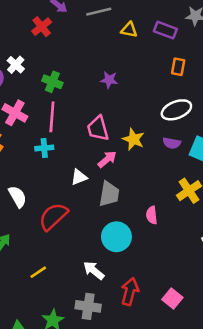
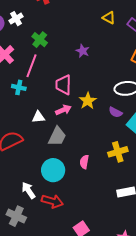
red arrow: (130, 292) -> (52, 201), moved, turned 75

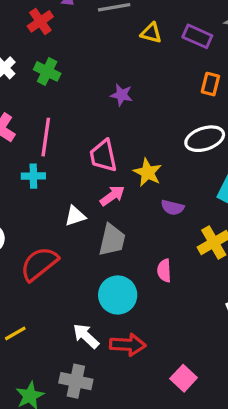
green cross: (40, 40) -> (47, 71), moved
purple semicircle: (116, 112) -> (172, 207), moved

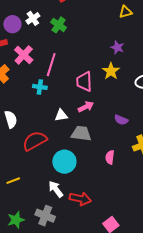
yellow triangle: (151, 33) -> (125, 12), turned -40
purple star: (122, 95) -> (117, 47), moved
yellow star: (148, 172) -> (111, 71), moved
gray trapezoid: (112, 240) -> (81, 134), turned -105
cyan circle: (118, 295) -> (64, 162), moved

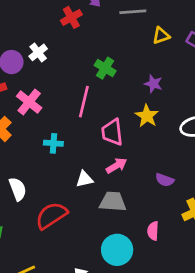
green cross: (59, 25) -> (105, 68), moved
pink line: (51, 65) -> (84, 102), moved
cyan circle: (64, 162) -> (117, 250), moved

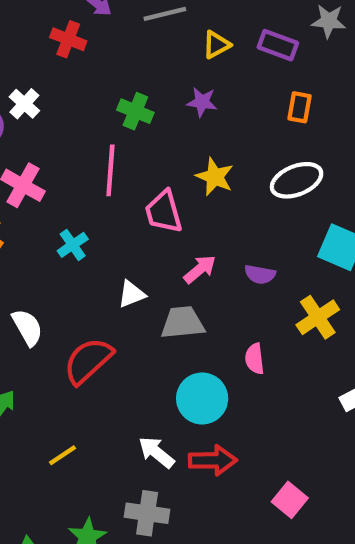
red cross: (71, 17) -> (68, 39), turned -30
purple star: (153, 84) -> (202, 102), moved
cyan cross: (53, 143) -> (73, 245), turned -30
pink arrow: (116, 166) -> (200, 269), moved

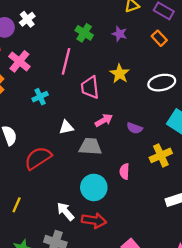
orange rectangle: (299, 107) -> (159, 38), moved, turned -63
yellow line: (62, 455) -> (17, 205), turned -42

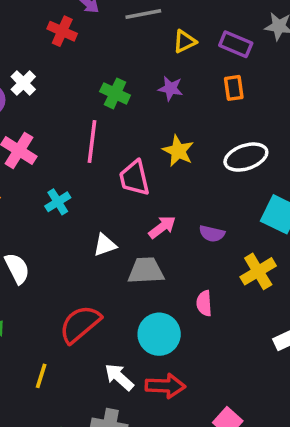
orange rectangle: (159, 38) -> (234, 88), turned 42
red semicircle: (38, 158) -> (80, 324), moved

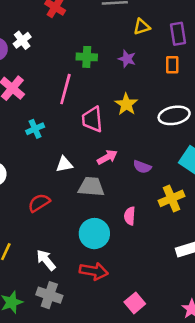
purple rectangle: (236, 44) -> (178, 34), turned 50
green cross: (115, 93) -> (87, 57), turned -30
red semicircle: (80, 324) -> (39, 203), moved, size x0.7
white arrow: (119, 377) -> (46, 260), moved

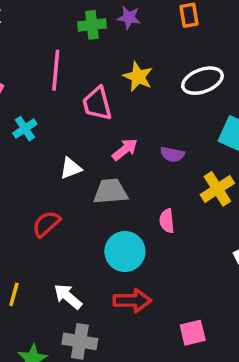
green cross: (87, 57) -> (92, 25), moved
pink square: (135, 303) -> (193, 333), turned 36

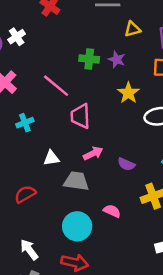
pink line: (56, 70) -> (56, 86), turned -68
yellow star: (138, 77) -> (128, 93), moved
pink semicircle: (167, 221) -> (112, 211), turned 108

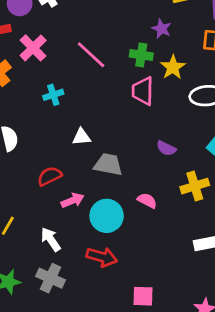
green cross: (89, 59) -> (141, 55), moved
pink trapezoid: (80, 116) -> (143, 91), moved
pink arrow: (93, 153) -> (73, 200), moved

